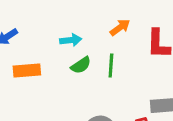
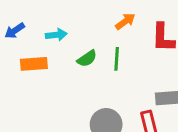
cyan arrow: (71, 40) -> (56, 35), moved

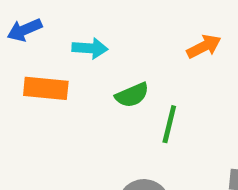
green line: (117, 59) -> (169, 124), moved

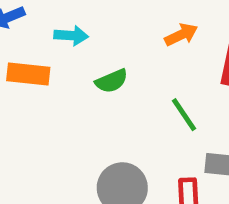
green line: (169, 124) -> (184, 115), moved, turned -48

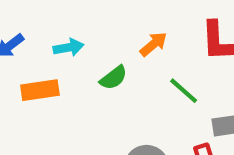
orange arrow: (181, 35) -> (153, 44), moved

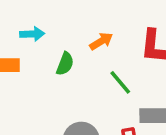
green semicircle: (114, 78) -> (65, 64), turned -40

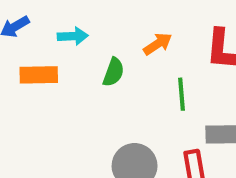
green line: (120, 82) -> (182, 94), turned 36

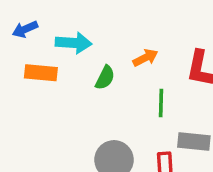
cyan arrow: (73, 36) -> (74, 43), size x1.4

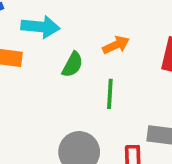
green line: (161, 103) -> (110, 94), moved

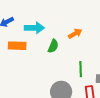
green line: (110, 94) -> (81, 69), moved

